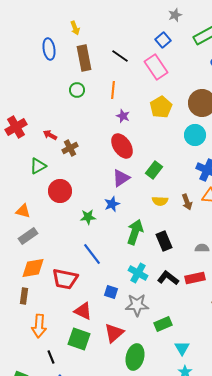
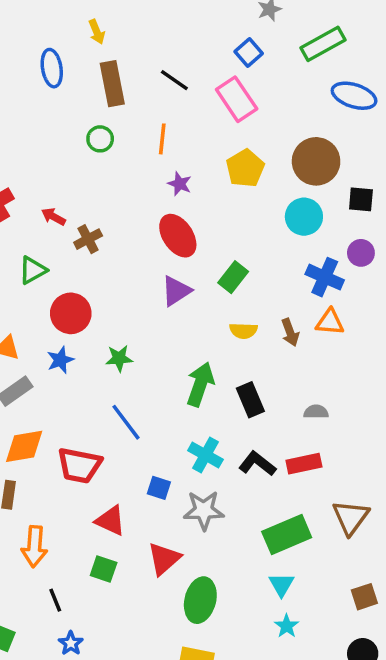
blue star: (112, 204) -> (60, 360), moved
green rectangle: (163, 324) -> (287, 534), moved, size x1.5
green square: (79, 339) -> (104, 569), size x0.7

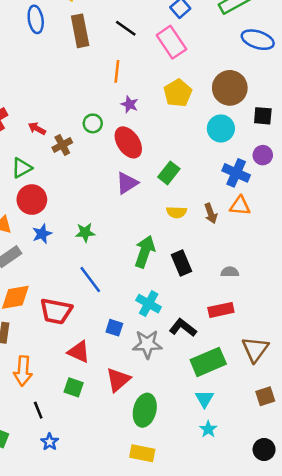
green circle: (100, 139) -> (93, 123), moved
red circle: (71, 313) -> (32, 200), moved
black L-shape: (257, 464) -> (183, 328), moved
brown square: (364, 597) -> (265, 396), moved

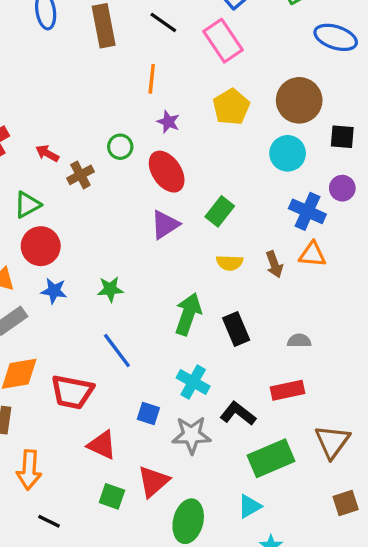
blue star: (42, 234) -> (54, 291), turned 30
green square: (74, 387) -> (112, 496), moved
cyan triangle: (204, 399) -> (249, 506), moved, turned 30
black line: (38, 410) -> (49, 521), turned -42

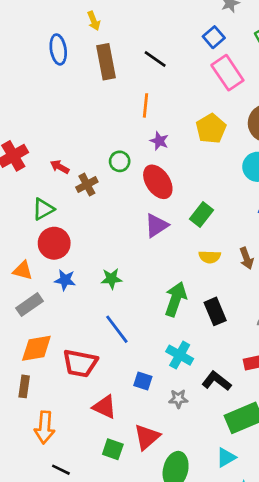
pink rectangle: (223, 41) -> (227, 73), moved
gray star: (191, 435) -> (178, 399), size x0.6

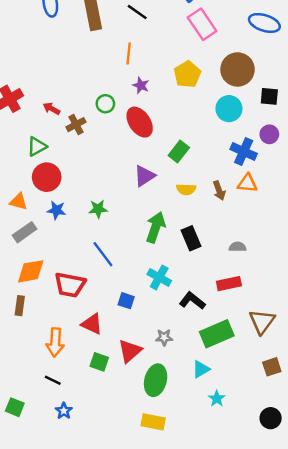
purple triangle: (156, 225) -> (145, 176), moved
gray star: (178, 399) -> (164, 337), moved
orange arrow: (45, 427) -> (55, 342), moved

